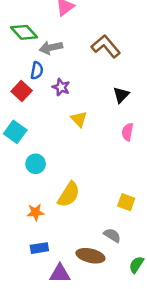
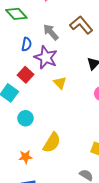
gray arrow: (51, 48) -> (51, 32), moved, turned 60
purple star: (61, 87) -> (46, 57), size x1.6
red square: (22, 91) -> (25, 75), moved

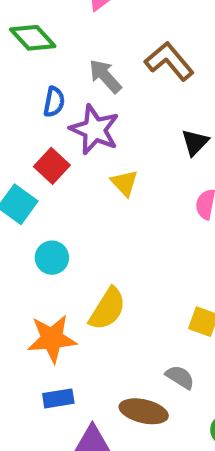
orange star: (25, 157) -> (52, 339), size x1.6

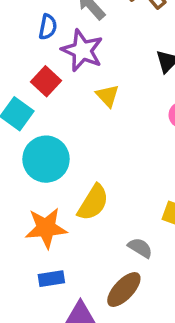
cyan circle: (52, 258) -> (46, 159), size x1.6
gray semicircle: (180, 377) -> (140, 248), moved
brown ellipse: (144, 411) -> (124, 290), turned -60

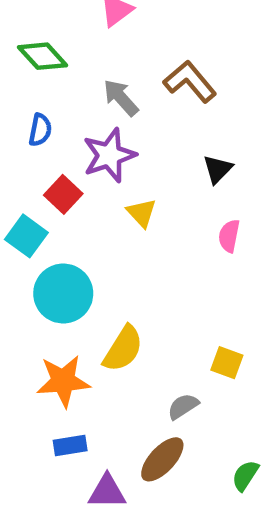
blue semicircle: (48, 27) -> (40, 130), moved
purple star: (82, 50) -> (109, 155), turned 30
gray semicircle: (140, 248) -> (183, 406), turned -65

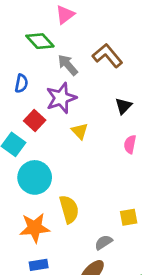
green diamond: (43, 56) -> (40, 41), moved
yellow semicircle: (123, 349) -> (69, 209), turned -48
yellow square: (227, 363) -> (129, 217), turned -30

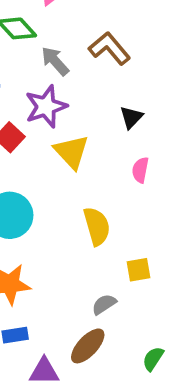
yellow triangle: (80, 131) -> (71, 152), size x1.5
yellow semicircle: (69, 209) -> (97, 226), moved

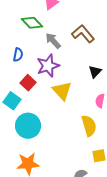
yellow semicircle: (97, 226) -> (89, 126), moved

